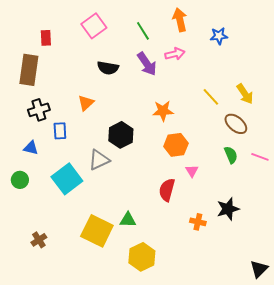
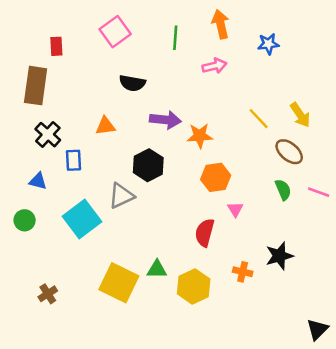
green line: (143, 31) -> (175, 38), turned 36
purple arrow: (147, 64) -> (165, 120), moved, turned -50
orange triangle: (86, 103) -> (105, 126), turned 36
black cross: (39, 110) -> (48, 135), turned -30
yellow hexagon: (142, 257) -> (194, 286), moved

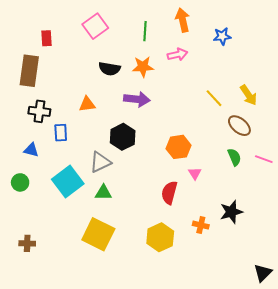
black cross: (48, 135) -> (39, 111), turned -35
orange star: (200, 136) -> (143, 67), moved
green triangle: (157, 269) -> (103, 193), moved
brown cross: (48, 294) -> (27, 243), moved, turned 35

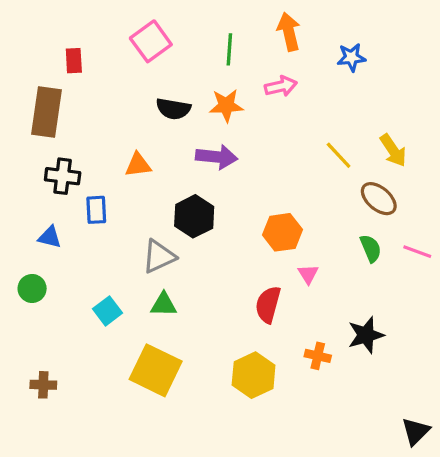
cyan square: (68, 181) -> (107, 311), moved, size x0.6

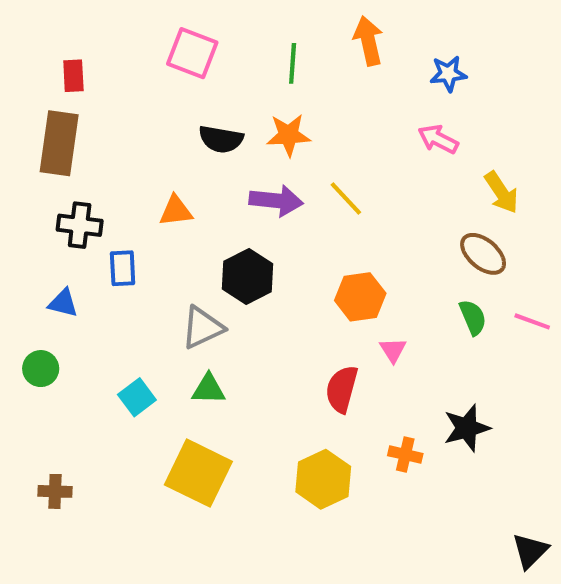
pink square: (151, 41) -> (192, 53), turned -33
red rectangle: (74, 61) -> (73, 76), moved
pink arrow: (281, 86) -> (438, 139), moved, turned -140
yellow line: (339, 155) -> (346, 199), moved

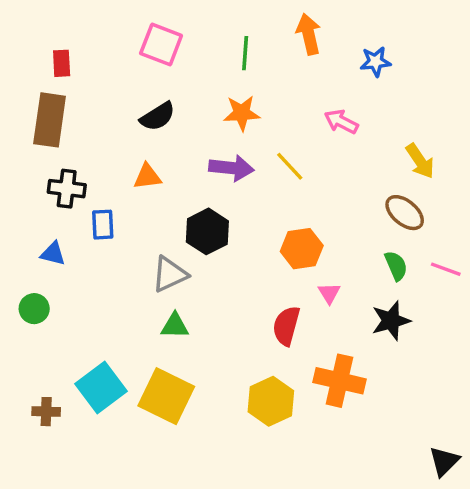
black semicircle: (221, 139) -> (158, 117), moved, turned -42
pink arrow: (438, 139) -> (341, 122), moved
cyan square: (137, 397) -> (101, 388), moved, size x1.6
black star: (467, 428) -> (391, 321), moved
orange cross: (405, 455) -> (339, 381), size x1.8

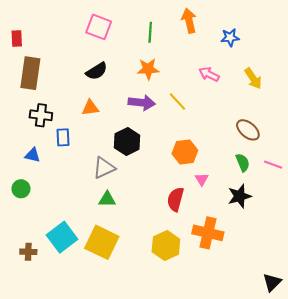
red rectangle: (62, 63) -> (17, 39), moved
yellow arrow: (420, 161) -> (253, 78), moved

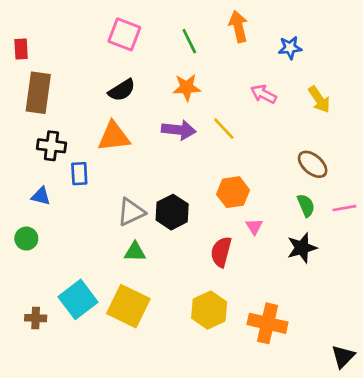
green line: (150, 32) -> (189, 41), turned -30
orange triangle: (90, 108) -> (114, 136), size x1.5
black hexagon: (127, 141) -> (172, 212), moved
pink line: (273, 165) -> (344, 208), turned -30
orange cross: (208, 233) -> (268, 323), moved

